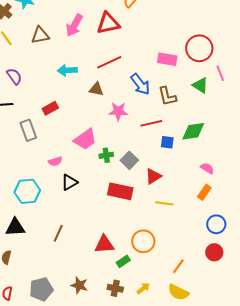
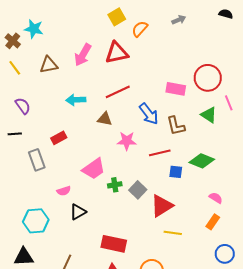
green diamond: (193, 131) -> (202, 161), turned 30
red triangle: (153, 176) -> (162, 206), size x1.4
red rectangle: (120, 191) -> (114, 244), moved

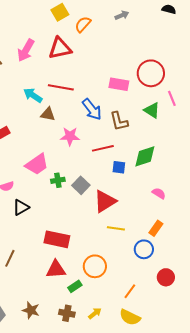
red line: (118, 92) -> (61, 87), turned 35
cyan arrow: (76, 100) -> (33, 95), moved, turned 36
green diamond: (202, 161) -> (145, 156), turned -40
orange rectangle: (213, 222) -> (156, 228), moved
blue circle: (225, 254) -> (144, 249), moved

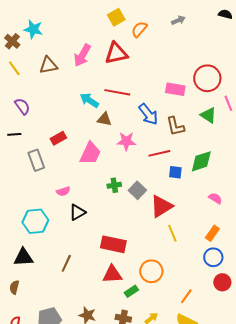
pink trapezoid: (37, 164) -> (90, 153), moved, turned -30
yellow line: (116, 228) -> (172, 233), turned 60
blue circle: (144, 249) -> (213, 257), moved

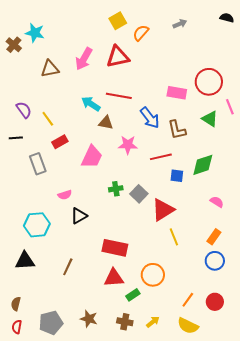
yellow line: (14, 68) -> (48, 119), moved
red circle: (222, 282) -> (215, 302), moved
brown semicircle: (14, 287) -> (16, 304), moved

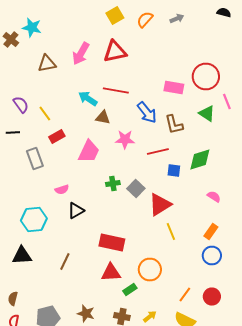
orange semicircle: (141, 33) -> (145, 20), moved

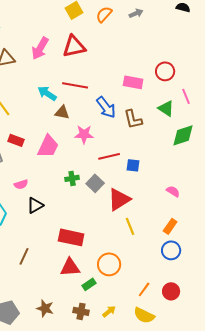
red circle: (206, 76) -> (165, 71), size x0.7
red rectangle: (57, 136) -> (16, 140), moved, turned 49
red line: (158, 152) -> (109, 156), moved
green diamond: (200, 160) -> (183, 135), moved

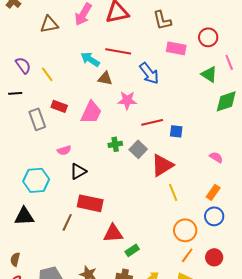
brown L-shape: (133, 119) -> (162, 20), moved
red rectangle: (71, 237) -> (90, 203), moved
orange circle: (109, 264) -> (185, 230), moved

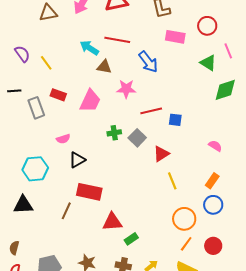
black line: (15, 93) -> (14, 91), moved
red triangle: (162, 165) -> (161, 154), size x0.7

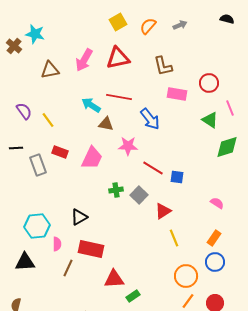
red line: (151, 111) -> (153, 168), turned 45
pink semicircle: (63, 139) -> (57, 244), moved, turned -72

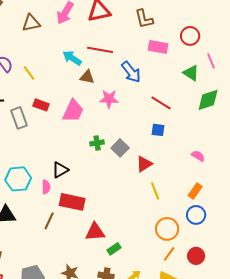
red line: (153, 168) -> (161, 103), moved
pink semicircle: (57, 244) -> (46, 187), moved

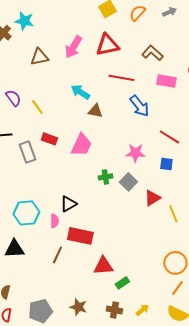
brown L-shape: (144, 19) -> (152, 53), turned 145
red line: (100, 50) -> (121, 78), moved
pink star: (109, 99) -> (135, 153), moved
yellow line: (155, 191) -> (173, 214), moved

